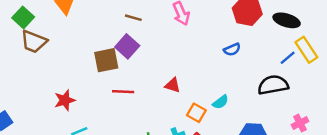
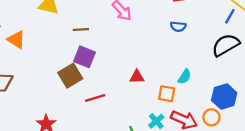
blue semicircle: (232, 49) -> (178, 27), turned 49

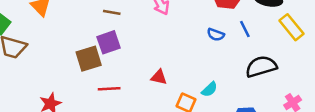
blue line: (230, 16) -> (245, 29), moved, turned -70
purple square: (84, 57) -> (109, 42), turned 35

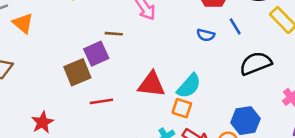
brown line: (112, 12) -> (114, 34), moved
red triangle: (159, 77) -> (151, 84), size x1.6
cyan semicircle: (209, 89) -> (189, 86), moved, size x1.5

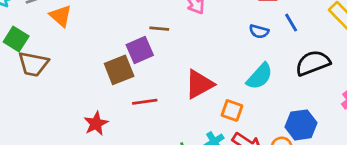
red triangle: (151, 84) -> (199, 84), turned -36
cyan semicircle: (189, 86) -> (260, 76), moved
red star: (43, 122) -> (96, 124), moved

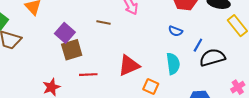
blue line: (291, 23) -> (198, 45), moved, turned 56
purple square: (140, 50) -> (65, 33), moved, turned -30
cyan semicircle: (260, 76) -> (173, 64), turned -55

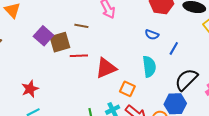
brown square: (72, 50) -> (60, 42), moved
black semicircle: (212, 58) -> (186, 80), moved, turned -30
red line: (88, 75) -> (79, 56), moved

